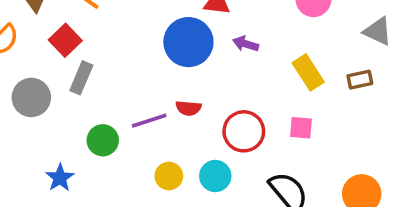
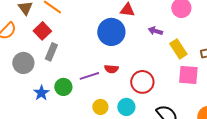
purple arrow: (246, 44) -> (155, 31), moved
pink square: (301, 128) -> (188, 75), moved, size x1.5
blue star: (60, 178) -> (41, 93), moved

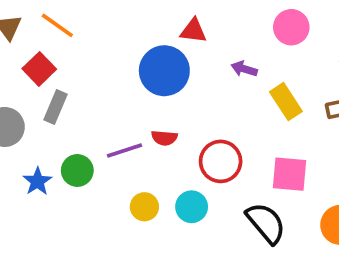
pink square: (188, 75) -> (289, 174), moved

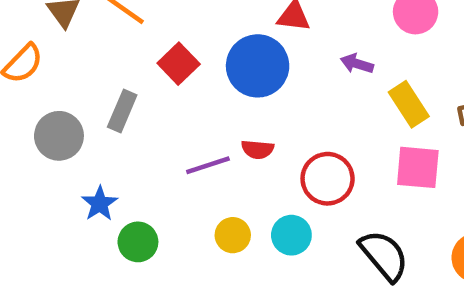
red square: (39, 69) -> (179, 64), moved
green circle: (77, 170) -> (138, 242), moved
pink square: (289, 174) -> (418, 167), moved

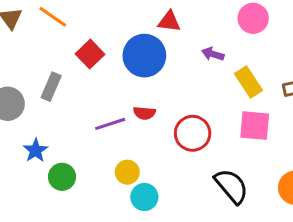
cyan circle: (291, 235) -> (144, 197), moved

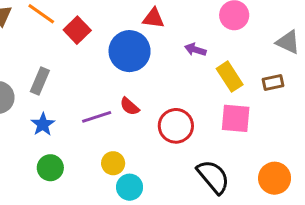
red square: (90, 54) -> (77, 30), moved
red semicircle: (144, 113) -> (130, 106), turned 36
blue star: (36, 150) -> (43, 124), moved

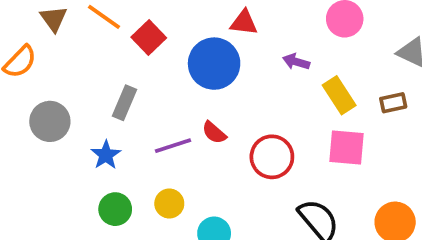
gray rectangle: (40, 81) -> (125, 103), moved
yellow circle: (113, 163) -> (169, 203), moved

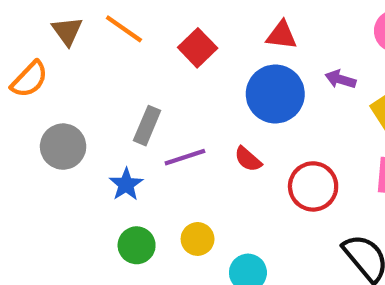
red square: (149, 37) -> (198, 48), moved
blue circle: (214, 64) -> (275, 94), moved
purple line: (173, 146) -> (185, 157), moved

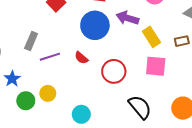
purple arrow: (340, 79) -> (127, 18), size x1.5
blue star: (126, 184) -> (12, 79), moved
yellow circle: (198, 239) -> (48, 93), moved

